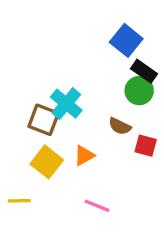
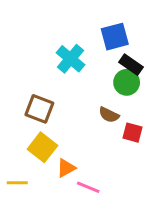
blue square: (126, 40) -> (115, 37), turned 36
cyan cross: (66, 104) -> (70, 59), moved
orange triangle: (84, 155) -> (66, 168), moved

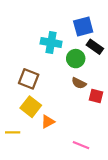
cyan cross: (70, 59) -> (51, 43), turned -30
green circle: (127, 82) -> (76, 59), moved
pink line: (88, 187) -> (81, 145), moved

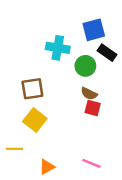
brown square: (29, 79) -> (32, 89), turned -30
red square: (96, 96) -> (93, 108), moved
orange triangle: (48, 122) -> (47, 167), moved

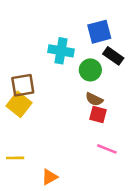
brown square: (32, 89) -> (23, 85), moved
yellow square: (35, 120) -> (19, 104), moved
pink line: (91, 163) -> (107, 149), moved

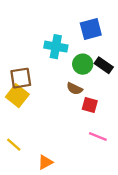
black rectangle: (113, 56) -> (104, 65), moved
brown semicircle: (94, 99) -> (75, 89), moved
yellow line: (15, 158) -> (14, 145), turned 42

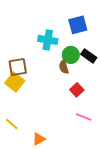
brown semicircle: (75, 89) -> (64, 67), moved, turned 48
red square: (90, 105) -> (77, 90), turned 32

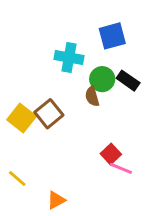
brown square: (18, 67) -> (49, 114), moved, turned -30
red square: (77, 90) -> (111, 154), moved

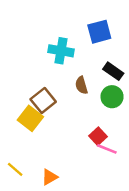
green circle: (102, 79) -> (112, 97), moved
yellow square: (22, 118) -> (30, 118), moved
yellow line: (17, 178) -> (15, 169), moved

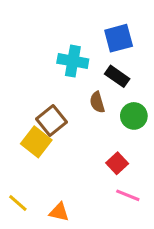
black rectangle: (113, 71) -> (117, 76), moved
pink line: (107, 149) -> (128, 195), moved
orange triangle: (50, 177) -> (59, 212), turned 42

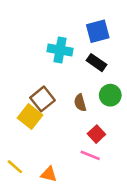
brown semicircle: (97, 102) -> (80, 103), moved
pink line: (128, 195) -> (90, 155), moved

